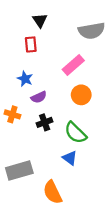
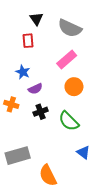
gray semicircle: (92, 31) -> (70, 28), moved, turned 35
blue triangle: (70, 158) -> (83, 152), moved

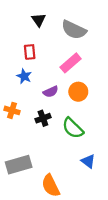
red rectangle: (28, 41) -> (30, 52), moved
purple semicircle: (35, 89) -> (51, 92), moved

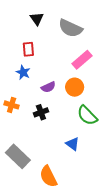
pink rectangle: (71, 63) -> (82, 60), moved
green semicircle: (73, 128) -> (87, 115), moved
blue triangle: (88, 161) -> (73, 144), moved
gray rectangle: (19, 165) -> (18, 156), turned 60

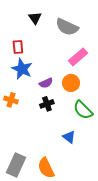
red rectangle: (28, 49) -> (18, 47), moved
blue star: (23, 72) -> (22, 69), size x1.5
black cross: (41, 112) -> (47, 104), moved
gray rectangle: (18, 156) -> (16, 165), moved, turned 70

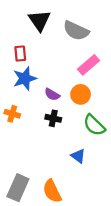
black triangle: (35, 18) -> (40, 20), size x1.5
blue star: (22, 69) -> (25, 78), turned 30
purple semicircle: (46, 83) -> (52, 94), turned 56
black cross: (47, 104) -> (53, 118), turned 32

